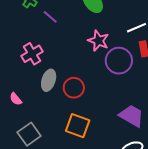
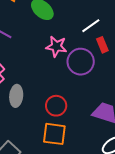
red circle: (74, 88) -> (56, 106), moved

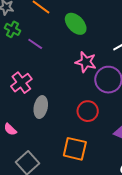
red circle: (56, 106) -> (88, 111), moved

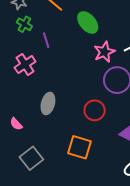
purple line: (35, 44) -> (46, 40), turned 35
pink star: (86, 62) -> (104, 52), moved, turned 30
pink cross: (21, 83) -> (25, 64), moved

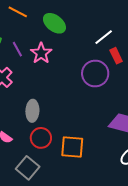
pink star: (104, 52) -> (41, 53), moved
red circle: (95, 110) -> (41, 138), moved

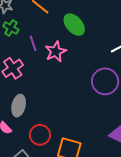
gray ellipse: (32, 111) -> (19, 106), moved

